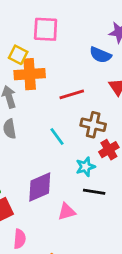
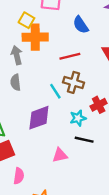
blue semicircle: (100, 55) -> (81, 25), moved, turned 30
brown cross: (93, 125) -> (74, 82), moved
purple diamond: (40, 187) -> (39, 118), moved

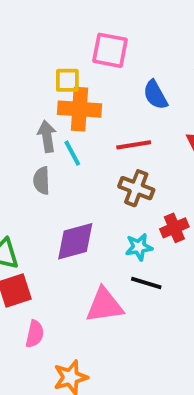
yellow square: (26, 20) -> (67, 80), turned -35
cyan line: (55, 91) -> (72, 153), moved
pink triangle: (60, 155) -> (105, 305), size x1.5

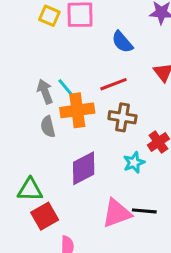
yellow square: (67, 80) -> (49, 16), moved, turned 35
orange cross: (79, 109) -> (77, 110), moved
cyan line: (72, 153) -> (66, 88), moved
black line: (146, 283) -> (144, 211), moved

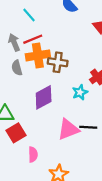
red line: (114, 84) -> (33, 39), moved
cyan line: (66, 88) -> (29, 15), moved
brown cross: (122, 117) -> (58, 62), moved

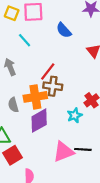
red line: (33, 39) -> (48, 71), moved, turned -30
orange cross: (38, 55) -> (35, 97), moved
gray semicircle: (17, 68) -> (13, 105), moved

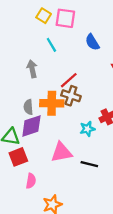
purple diamond: (39, 121) -> (31, 126), moved
pink triangle: (63, 152) -> (62, 152), moved

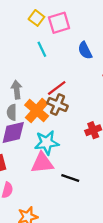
pink square: (65, 18) -> (59, 23), turned -30
gray arrow: (32, 69) -> (17, 90), moved
orange cross: (52, 103) -> (37, 110), turned 35
cyan star: (87, 129) -> (47, 143), moved, size x1.5

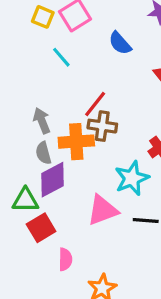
orange cross: (37, 110) -> (76, 142), turned -30
cyan star: (47, 143) -> (132, 178), moved

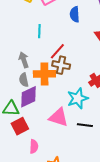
blue semicircle: (120, 43) -> (75, 14), turned 35
cyan line: (61, 57) -> (39, 31), moved, turned 40
pink triangle: (103, 210) -> (58, 117), turned 35

